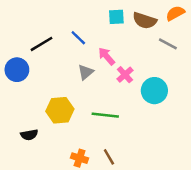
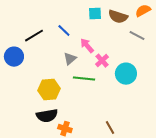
green line: (105, 115) -> (84, 79), moved
black semicircle: (29, 135) -> (47, 116), moved, size x1.5
brown line: (109, 157) -> (110, 128), moved

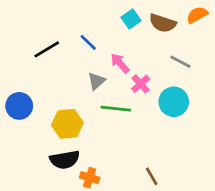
cyan square: (95, 14) -> (131, 19), turned -32
gray line: (137, 36) -> (181, 62), moved
blue circle: (14, 57) -> (19, 106), moved

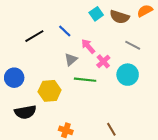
black semicircle: (65, 160) -> (25, 112), moved

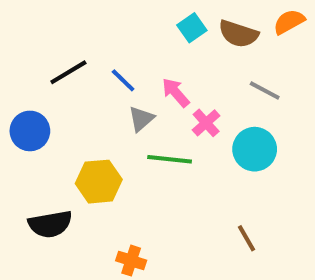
blue line: (65, 31) -> (123, 80), moved
blue circle: (14, 78) -> (30, 131), moved
brown line: (111, 129) -> (247, 238), moved

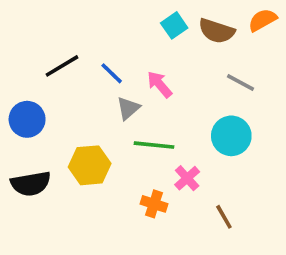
pink cross: (206, 123) -> (187, 178), moved
black semicircle: (50, 224) -> (31, 184), moved
orange cross: (131, 261) -> (154, 204), moved

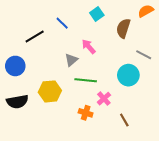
brown semicircle: (217, 31) -> (123, 28), moved, turned 90
blue line: (112, 73) -> (62, 23), moved
gray line: (240, 83) -> (144, 55), moved

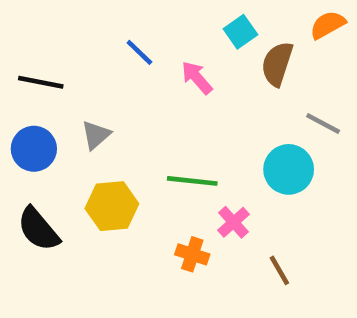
cyan square: (97, 14) -> (240, 32), moved
black line: (35, 36) -> (41, 82), moved, turned 42
pink arrow: (89, 47) -> (197, 78), moved
gray triangle: (71, 60) -> (96, 135), moved
black semicircle: (17, 102) -> (38, 229), turned 60

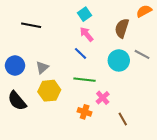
cyan square: (240, 32) -> (85, 14), moved
blue line: (139, 52) -> (80, 53), moved
black line: (41, 82) -> (31, 25), moved
gray triangle: (96, 135) -> (42, 68), moved
cyan circle: (289, 169) -> (119, 60), moved

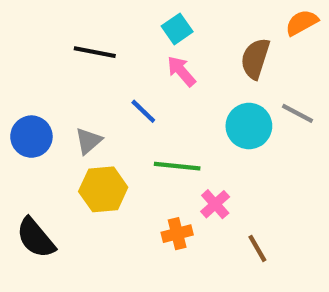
black line: (31, 25) -> (95, 52), moved
blue line: (80, 53) -> (143, 111), moved
black semicircle: (17, 101) -> (36, 238), moved
orange cross: (85, 112) -> (177, 234), turned -32

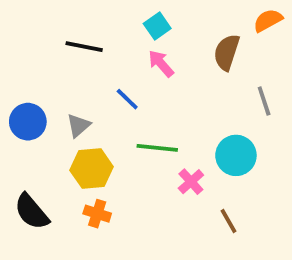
gray line: (297, 113) -> (264, 101), turned 44
cyan circle: (249, 126) -> (236, 155), moved
orange cross: (177, 234) -> (97, 214), moved, turned 32

